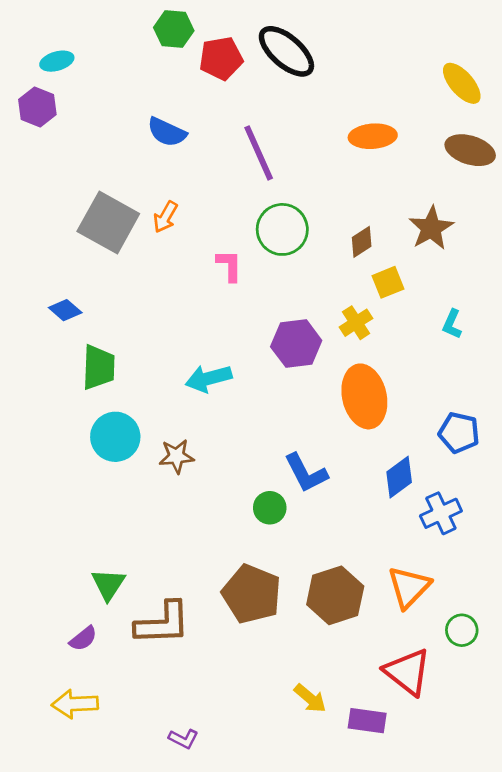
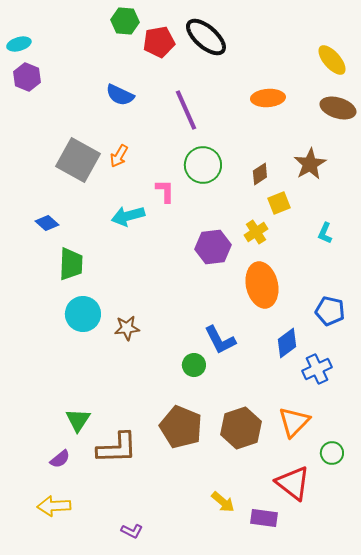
cyan ellipse: (57, 61) -> (19, 44), moved
cyan arrow: (209, 378) -> (128, 216), moved

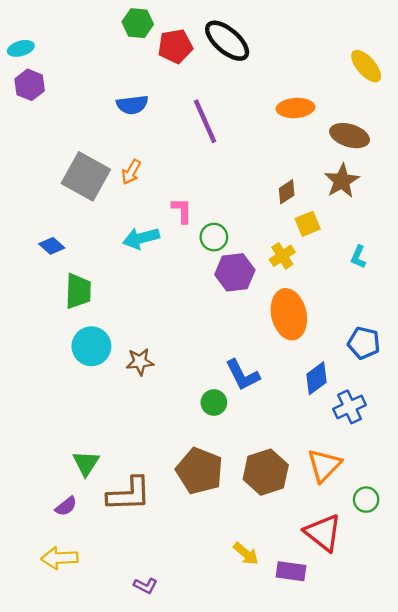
blue semicircle: (120, 95) -> (132, 105), turned -32
brown ellipse: (338, 108) -> (350, 136), moved
green circle: (203, 165) -> (214, 237), moved, size x0.7

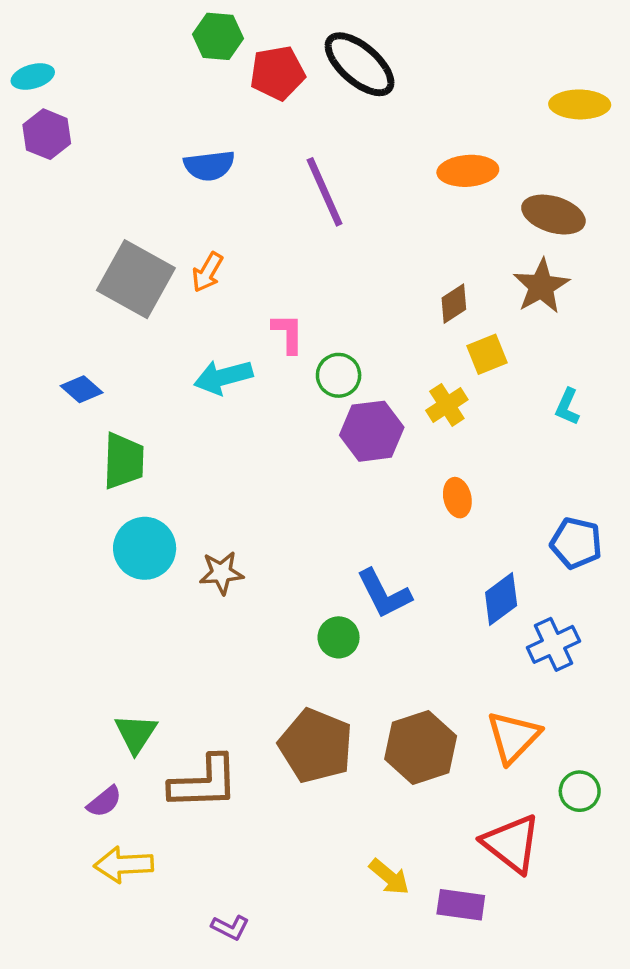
yellow ellipse: (366, 66) -> (580, 104), turned -48
orange ellipse: (289, 314) -> (457, 498), size x0.5
yellow arrow: (59, 558) -> (124, 865), moved

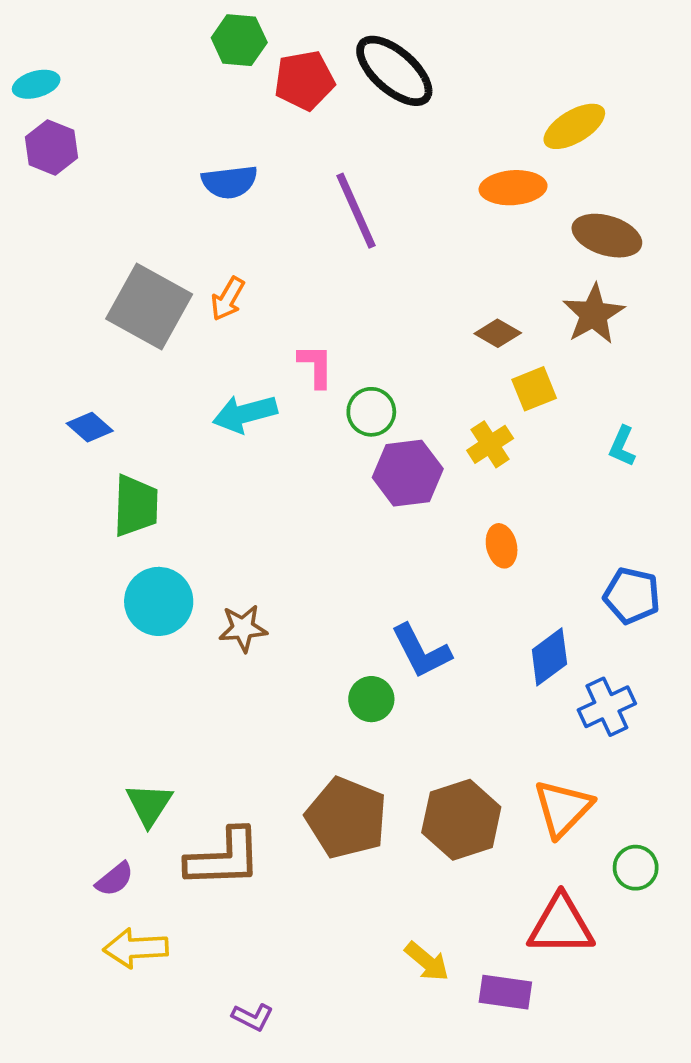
yellow ellipse: (580, 104) -> (574, 126), moved, turned -32
brown diamond: (454, 304) -> (498, 333), turned 63
red triangle: (512, 844) -> (561, 925), turned -38

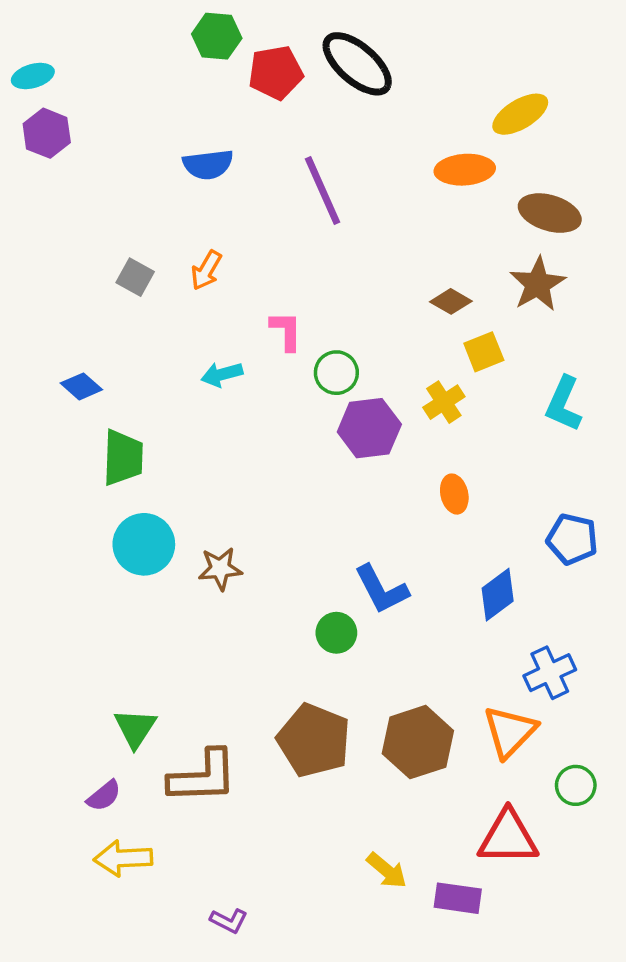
gray square: (149, 306) -> (135, 277), size x0.5
cyan arrow: (245, 414) -> (222, 374), size x0.7
cyan L-shape: (622, 446) -> (564, 404), size x1.5
blue cross: (607, 707) -> (550, 673), moved

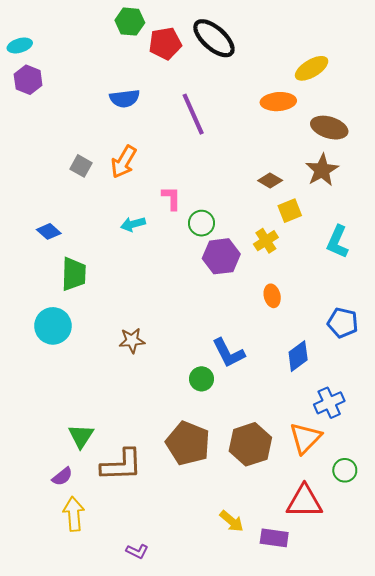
orange arrow: (206, 270) -> (124, 162), size x1.4
cyan circle: (144, 544) -> (53, 326), moved
yellow arrow: (123, 858) -> (74, 514), turned 88

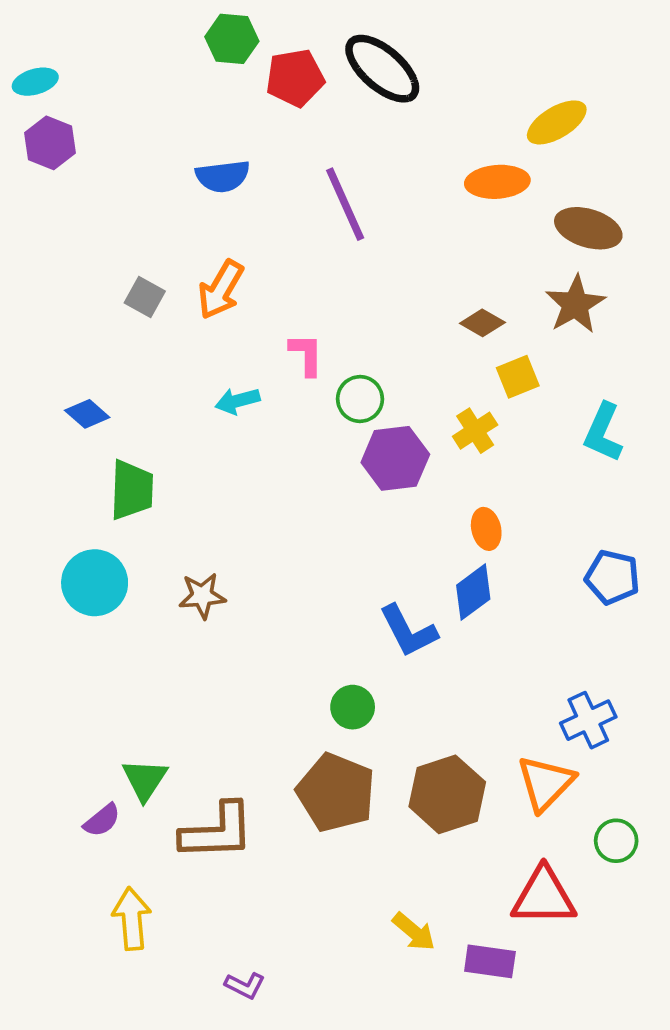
brown star: (132, 340) -> (202, 596), moved
blue diamond: (298, 356) -> (473, 592), moved
green circle: (201, 379) -> (353, 707), moved
purple semicircle: (62, 477) -> (102, 820), moved

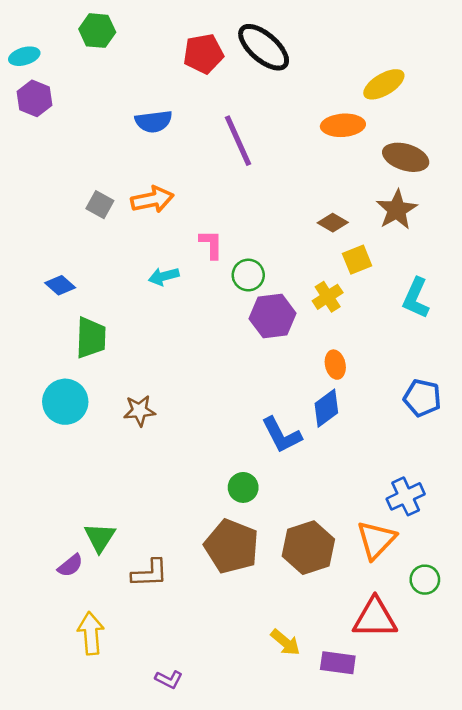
green hexagon: (232, 39) -> (97, 31), moved
orange arrow: (221, 289) -> (152, 200), turned -132
brown L-shape: (217, 831) -> (150, 573), size x0.7

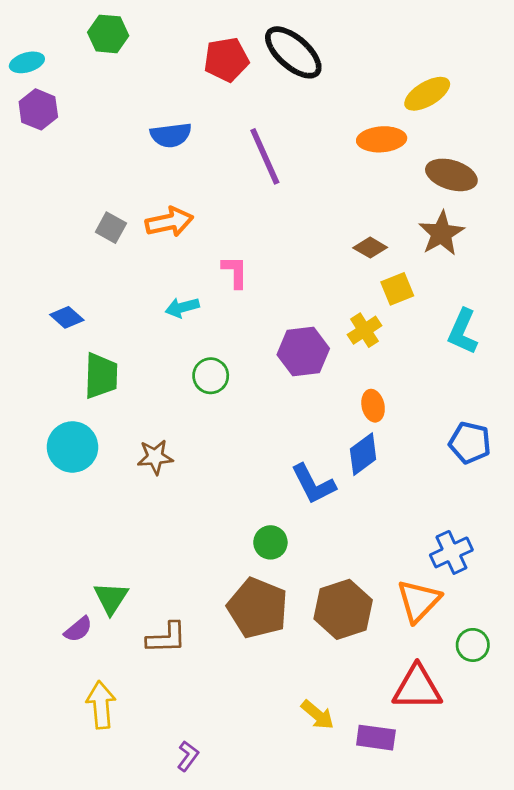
green circle: (248, 275) -> (211, 376), moved
purple L-shape: (169, 679) -> (188, 756), turned -80

